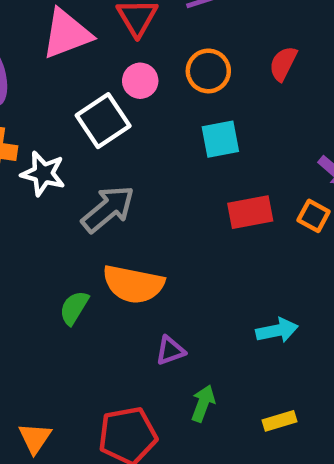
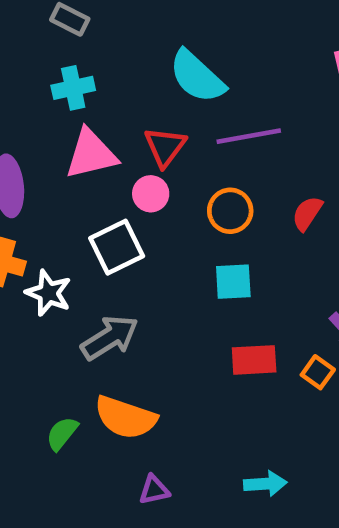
pink circle: (140, 81) -> (151, 194), moved

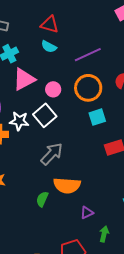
cyan semicircle: (197, 77) -> (49, 47), moved, size x0.6
red triangle: (165, 147) -> (50, 24), moved, turned -36
orange circle: (230, 211) -> (88, 88), size x1.4
white star: (49, 293) -> (19, 121), moved

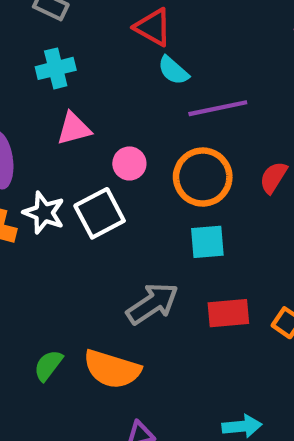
cyan semicircle: (49, 47) -> (173, 70), moved
pink triangle: (24, 79) -> (74, 129), size x0.7
gray arrow: (52, 154) -> (152, 304), moved
green semicircle: (42, 199) -> (48, 365), moved

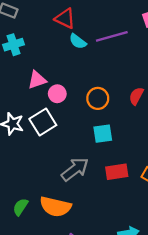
purple line: (218, 108) -> (112, 36), moved
pink triangle: (74, 129) -> (37, 80), moved
orange circle: (203, 177) -> (98, 98), size x0.7

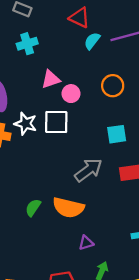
cyan semicircle: (78, 41) -> (92, 41), turned 90
orange circle: (98, 98) -> (113, 86), moved
white square: (43, 122) -> (56, 122), turned 32

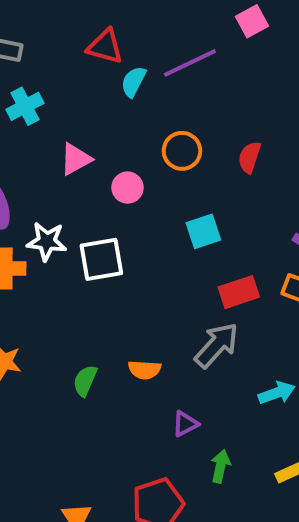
pink circle: (71, 94) -> (128, 188), moved
white square: (56, 122) -> (101, 259), moved
gray arrow: (88, 170) -> (217, 345), moved
orange semicircle: (68, 208) -> (145, 370), size x0.6

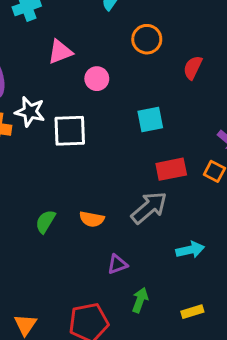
orange circle: (182, 151) -> (147, 39), moved

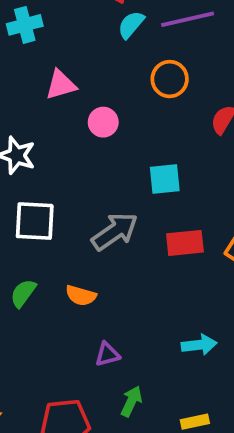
white square: (70, 131) -> (35, 221), moved
gray arrow: (149, 208) -> (115, 232), moved

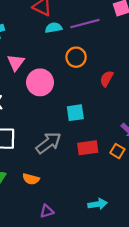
cyan semicircle: (131, 25) -> (54, 28), turned 42
pink triangle: (61, 85) -> (16, 62), turned -36
pink circle: (103, 122) -> (40, 82), size x1.6

